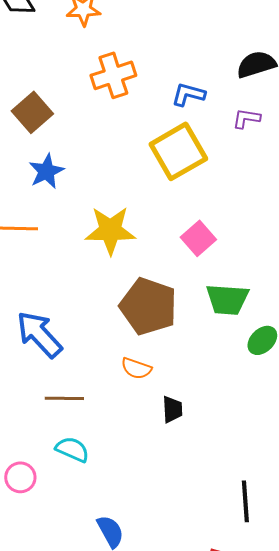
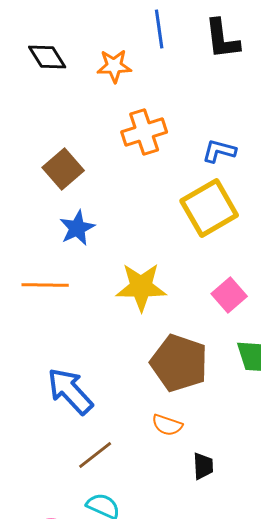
brown line: (64, 398) -> (95, 455), turned -39

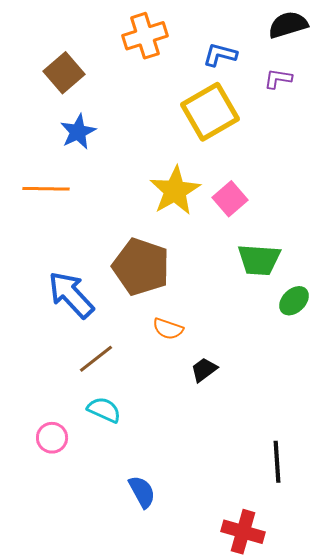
yellow star: (141, 287) -> (175, 191), moved, turned -30
brown pentagon: (179, 363) -> (141, 267), moved
black trapezoid: (203, 466) -> (204, 370), turned -124

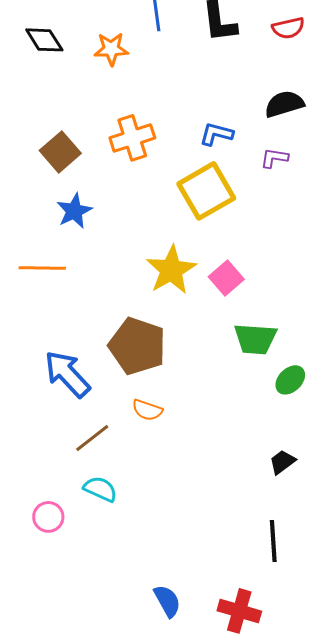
orange cross: (145, 36) -> (132, 138), moved
orange semicircle: (168, 329) -> (147, 410), moved
black trapezoid: (204, 370) -> (282, 462), moved
blue semicircle: (142, 492) -> (167, 601), moved

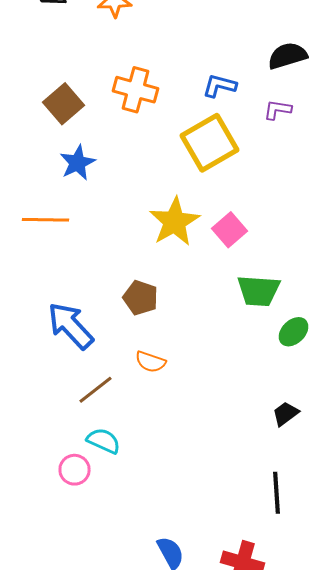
orange cross: (132, 138) -> (136, 90), turned 33
brown pentagon: (137, 346) -> (140, 298), size x0.6
pink circle: (48, 517) -> (74, 470), moved

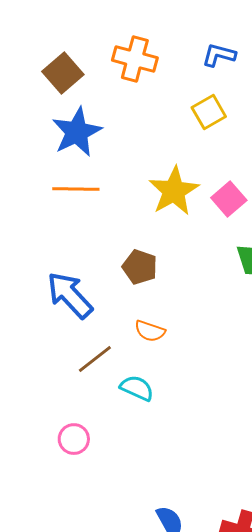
yellow square: (210, 143) -> (209, 112), size x0.6
blue star: (78, 163) -> (77, 132), size x1.4
orange line: (46, 220) -> (76, 189), moved
cyan semicircle: (104, 441) -> (137, 388), moved

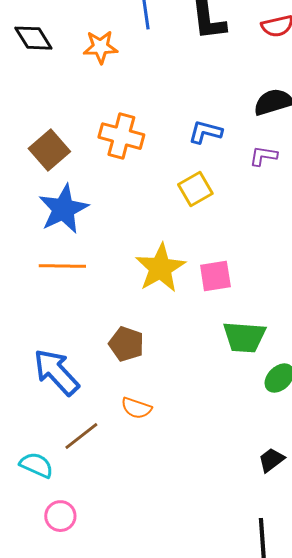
pink square: (229, 199) -> (215, 276), turned 32
cyan semicircle: (137, 388) -> (36, 465), moved

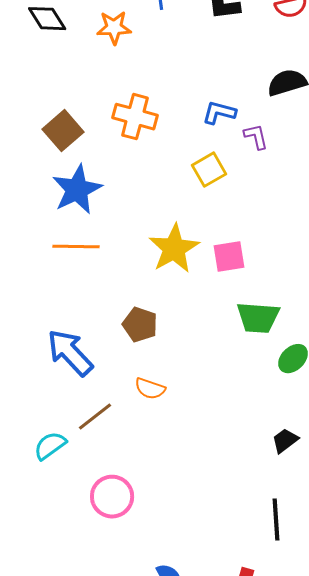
purple L-shape: (263, 156) -> (256, 137), moved, turned 68
cyan semicircle: (36, 465) -> (50, 446), turned -60
pink circle: (60, 516) -> (112, 497), moved, size x1.4

